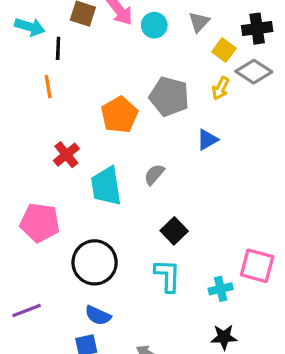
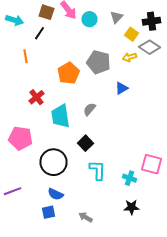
black line: (58, 48) -> (40, 33), moved, turned 32
yellow arrow: (221, 88) -> (130, 57), turned 48
black square: (174, 231) -> (86, 143), moved
cyan cross: (221, 289) -> (130, 178), turned 32

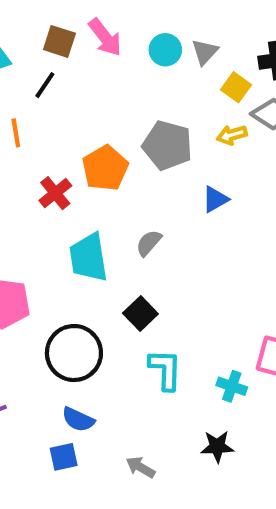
cyan circle: (90, 19) -> (165, 50), moved
red cross: (36, 97) -> (55, 193), moved
black star: (132, 207) -> (217, 446), moved

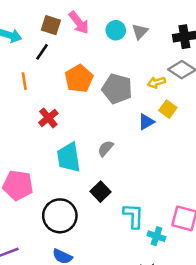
yellow square: (236, 87) -> (168, 109), moved
orange pentagon: (105, 168) -> (79, 79), moved
cyan L-shape: (165, 370) -> (134, 216), moved

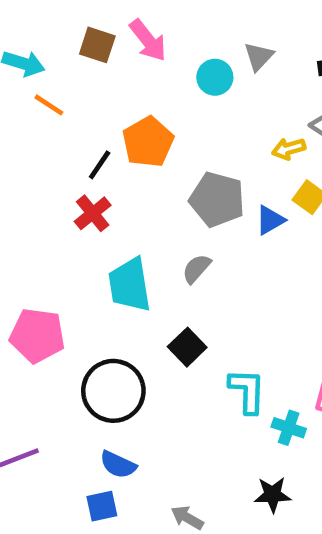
cyan circle: (116, 30) -> (215, 77), moved
black line: (42, 52) -> (100, 165), moved
orange line: (24, 81) -> (49, 105), moved, turned -48
gray pentagon: (117, 89) -> (217, 199), moved

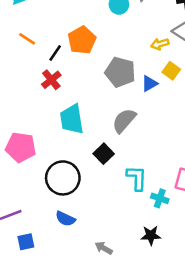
orange line: (49, 105) -> (27, 39), moved
gray semicircle: (196, 269) -> (124, 121), moved, size x1.5
blue square: (102, 506) -> (26, 242), moved

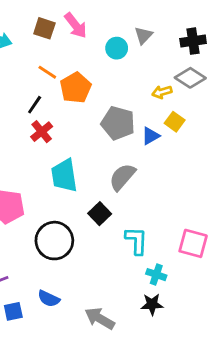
orange line: (27, 39) -> (47, 72), moved
black line: (55, 53) -> (35, 105), moved
cyan cross: (160, 198) -> (156, 275), moved
blue semicircle: (65, 219) -> (49, 299), moved
gray arrow: (104, 248) -> (100, 318), size x1.5

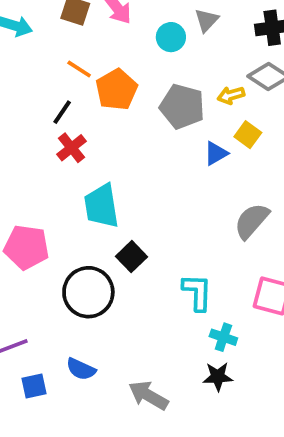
gray pentagon: (118, 123) -> (182, 107), moved
gray semicircle: (122, 177) -> (252, 221), moved
black square: (100, 214) -> (132, 257), moved

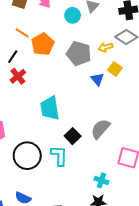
blue triangle: (216, 153) -> (97, 79), turned -40
cyan trapezoid: (102, 206) -> (50, 108), moved
gray semicircle: (252, 221) -> (100, 129), moved
black square: (132, 257) -> (73, 136), moved
cyan L-shape: (197, 292) -> (59, 156), moved

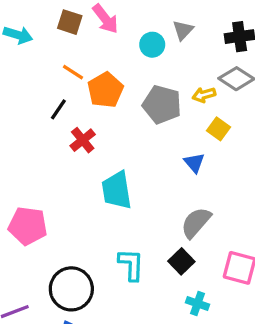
red cross: (18, 76) -> (83, 140), moved
blue triangle: (97, 79) -> (194, 163), moved
black square: (73, 136) -> (181, 261), moved
black circle: (27, 156) -> (71, 289), moved

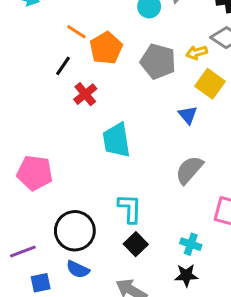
yellow square: (219, 129) -> (210, 84), size x1.4
black square: (181, 261) -> (136, 244), moved

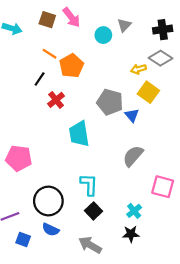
gray pentagon: (158, 61) -> (110, 102), moved
cyan cross: (191, 244) -> (134, 211), turned 32
blue square: (41, 283) -> (23, 239), turned 32

